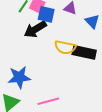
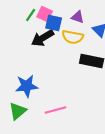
yellow semicircle: (65, 47) -> (73, 37), moved

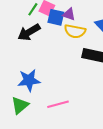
purple triangle: (78, 17) -> (69, 14), moved
black arrow: (43, 38) -> (29, 32), moved

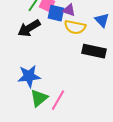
pink line: (58, 104) -> (58, 100), turned -45
green triangle: (20, 105) -> (39, 98), moved

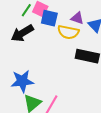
purple triangle: (69, 10) -> (77, 18), moved

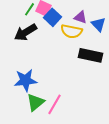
blue square: (49, 18) -> (52, 17), turned 30

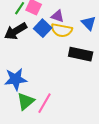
blue square: (52, 17) -> (43, 28), moved
purple triangle: (80, 17) -> (58, 16), moved

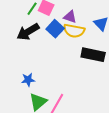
blue star: (16, 79) -> (28, 80), size x0.6

